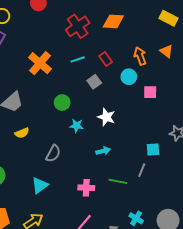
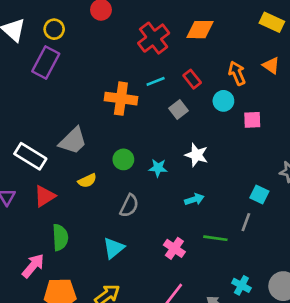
orange cross: (40, 63) -> (121, 99), moved, turned -30
green circle: (62, 103) -> (123, 159), moved
cyan square: (153, 149) -> (259, 194), turned 32
pink cross: (86, 188) -> (174, 248), turned 35

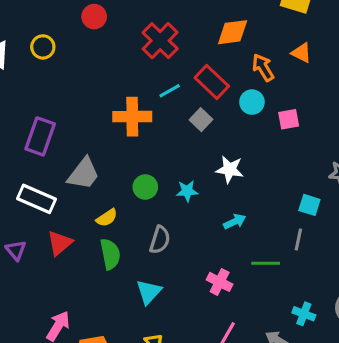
orange diamond: (200, 30) -> (233, 32), moved
purple rectangle: (46, 62) -> (40, 136), moved
red rectangle: (192, 79) -> (212, 82), size x1.5
green semicircle: (60, 237) -> (110, 254), moved

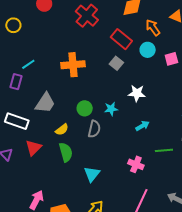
cyan line: (170, 91) -> (28, 64), moved
purple rectangle: (40, 136) -> (16, 82), size x0.7
gray semicircle: (160, 240) -> (94, 129), moved

